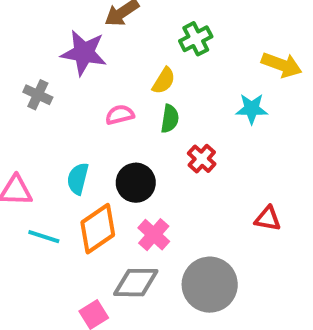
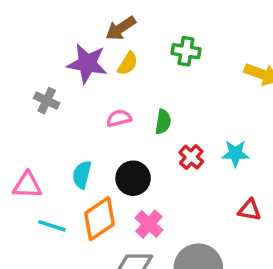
green cross: (196, 39) -> (186, 51), turned 36
yellow semicircle: (164, 81) -> (128, 64), moved
cyan star: (252, 109) -> (235, 153), moved

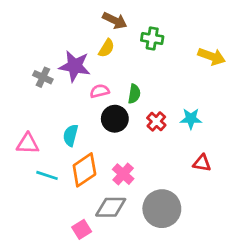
brown arrow: (121, 28) -> (115, 21), moved, turned -120
purple star: (87, 64) -> (75, 66), moved
black circle: (133, 178) -> (115, 119), moved

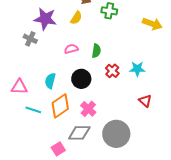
purple star: (75, 66) -> (45, 19), moved
black circle: (115, 119) -> (81, 79), moved
red triangle: (202, 163) -> (145, 101), turned 32

